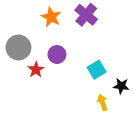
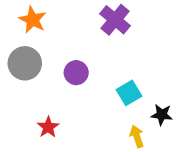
orange star: (51, 17) -> (33, 20), moved
red star: (36, 70) -> (48, 127), moved

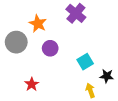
orange star: (33, 20) -> (38, 24), moved

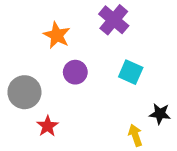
gray circle: (16, 42) -> (24, 92), moved
cyan square: (85, 62) -> (131, 72), moved, turned -35

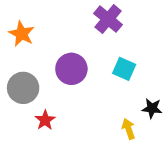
orange star: (57, 35) -> (22, 34), moved
purple circle: (75, 72) -> (71, 69), size x1.4

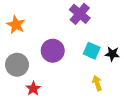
black star: (152, 108) -> (112, 54), moved
yellow arrow: (129, 129) -> (97, 83), moved

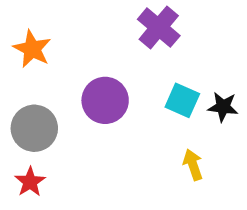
red star: (33, 89) -> (30, 182), moved

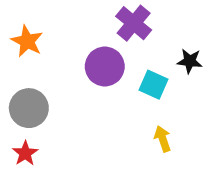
purple circle: (105, 100) -> (105, 67), moved
black star: (223, 107) -> (190, 61), moved

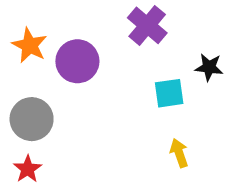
purple circle: (105, 67) -> (77, 61), moved
cyan square: (154, 85) -> (169, 93), turned -32

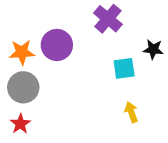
orange star: (30, 45) -> (22, 52), moved, turned -30

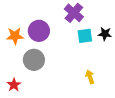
cyan square: (124, 68) -> (85, 36), moved
gray circle: (23, 87) -> (34, 60), moved

